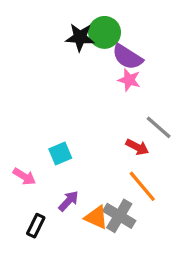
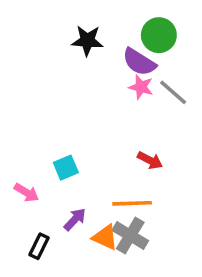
green circle: (105, 32) -> (159, 35), moved
gray line: (159, 127) -> (173, 92), moved
orange line: (142, 186) -> (132, 203), moved, turned -52

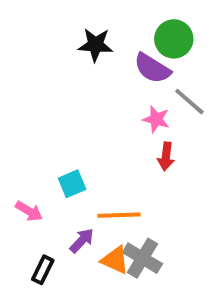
pink star: (141, 87) -> (156, 119), moved
red arrow: (150, 160) -> (166, 156), moved, turned 70
orange line: (132, 203) -> (119, 215), moved

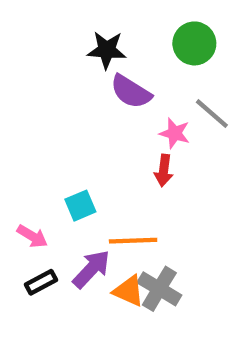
purple semicircle: (152, 68) -> (131, 92), moved
red arrow: (166, 156) -> (164, 171), moved
purple arrow: (82, 241) -> (91, 269), size x1.4
black rectangle: (43, 270) -> (41, 282), moved, turned 36

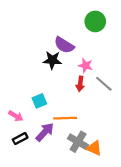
black star: (107, 50) -> (52, 60), moved
gray line: (212, 114) -> (104, 84), moved
orange triangle: (129, 291) -> (94, 148), moved

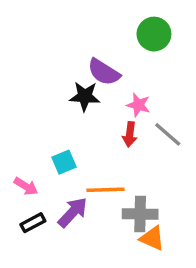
gray cross: (78, 142) -> (140, 214), moved, turned -30

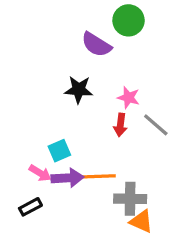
green circle: (154, 34) -> (129, 20), moved
purple semicircle: (104, 72) -> (96, 45), moved
pink arrow: (26, 186) -> (40, 173), moved
purple arrow: (73, 212) -> (67, 178), moved, turned 44

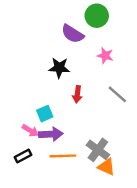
pink star: (129, 98) -> (105, 56), moved
red arrow: (120, 125) -> (77, 94), moved
orange line: (98, 176) -> (63, 156), moved
gray cross: (130, 199) -> (98, 150), turned 35

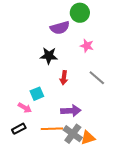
purple semicircle: (73, 34) -> (60, 28), turned -48
purple arrow: (51, 134) -> (71, 111), moved
gray cross: (98, 150) -> (73, 134), moved
orange triangle: (106, 167) -> (88, 138), turned -42

